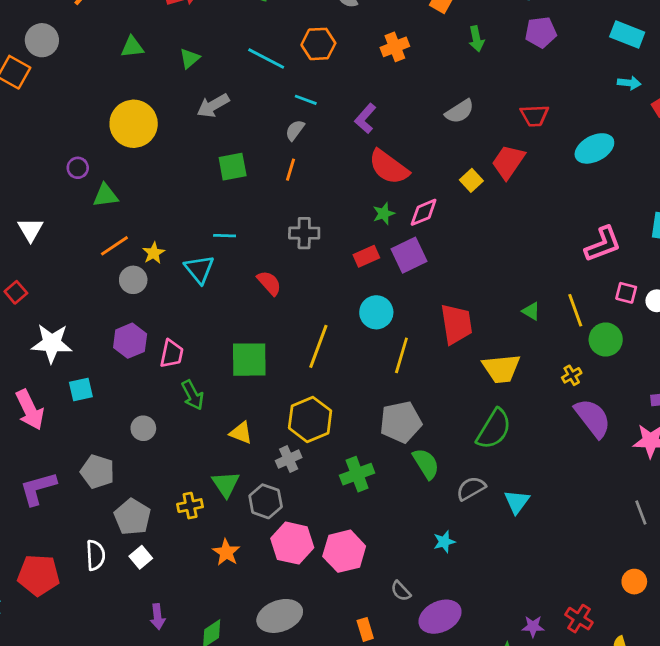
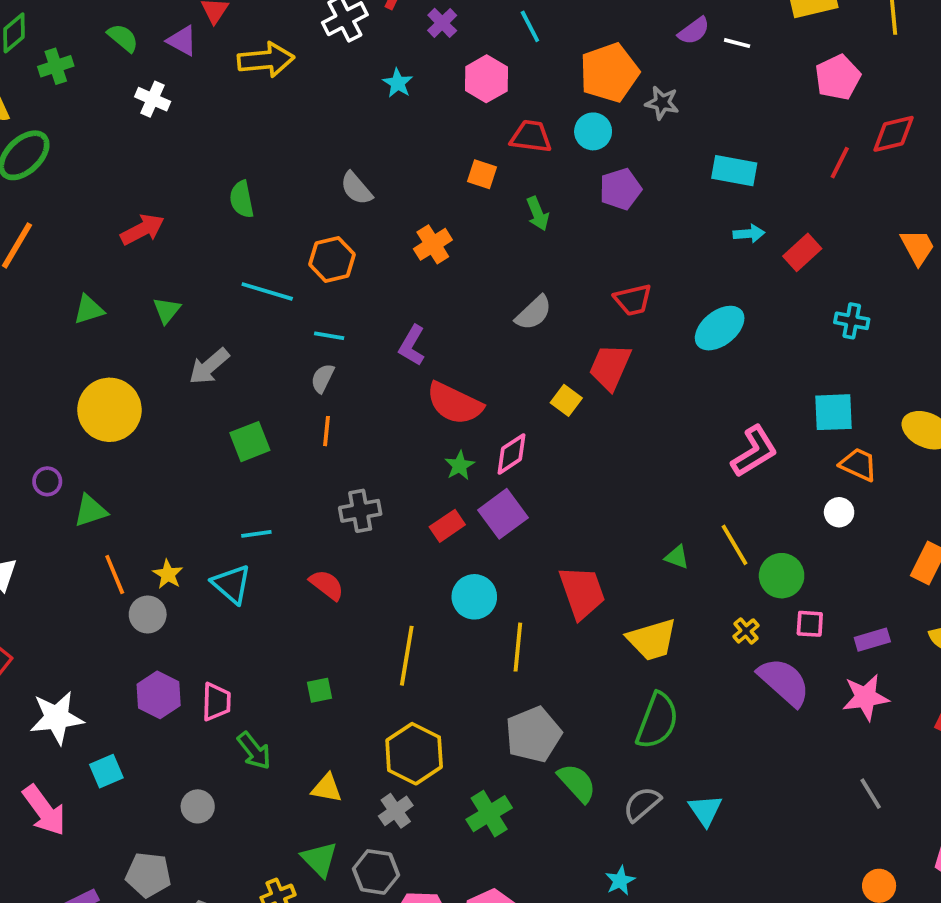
orange line: (114, 246) -> (115, 574), turned -68
pink square: (626, 293) -> (810, 624), moved
green square: (249, 360) -> (320, 690), size x0.5

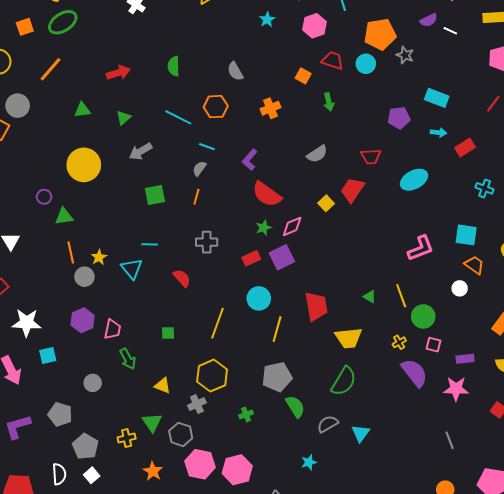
purple pentagon: (620, 189) -> (399, 118), moved
green cross: (489, 814) -> (246, 414), size x0.6

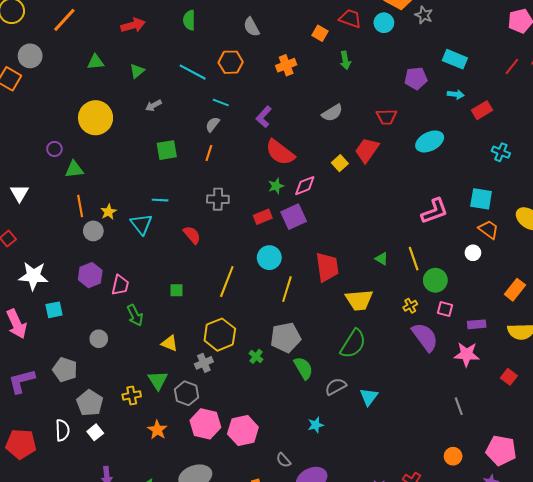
gray arrow: (141, 151) -> (153, 106), size x0.7
green cross: (246, 414) -> (256, 356), moved, turned -32

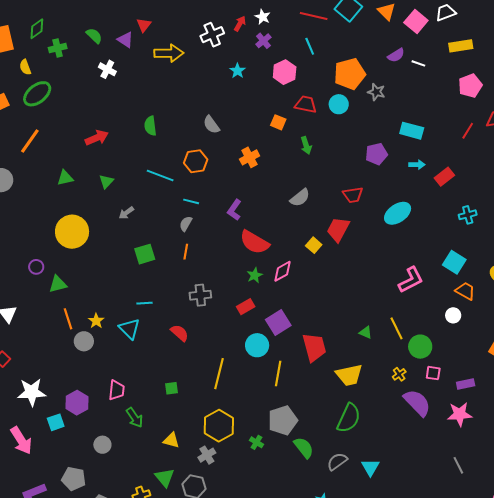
cyan cross: (501, 152) -> (468, 215), turned -30
cyan square: (481, 199) -> (454, 262), turned 30
purple square: (294, 217) -> (278, 322), moved
purple hexagon: (90, 275) -> (77, 403), moved

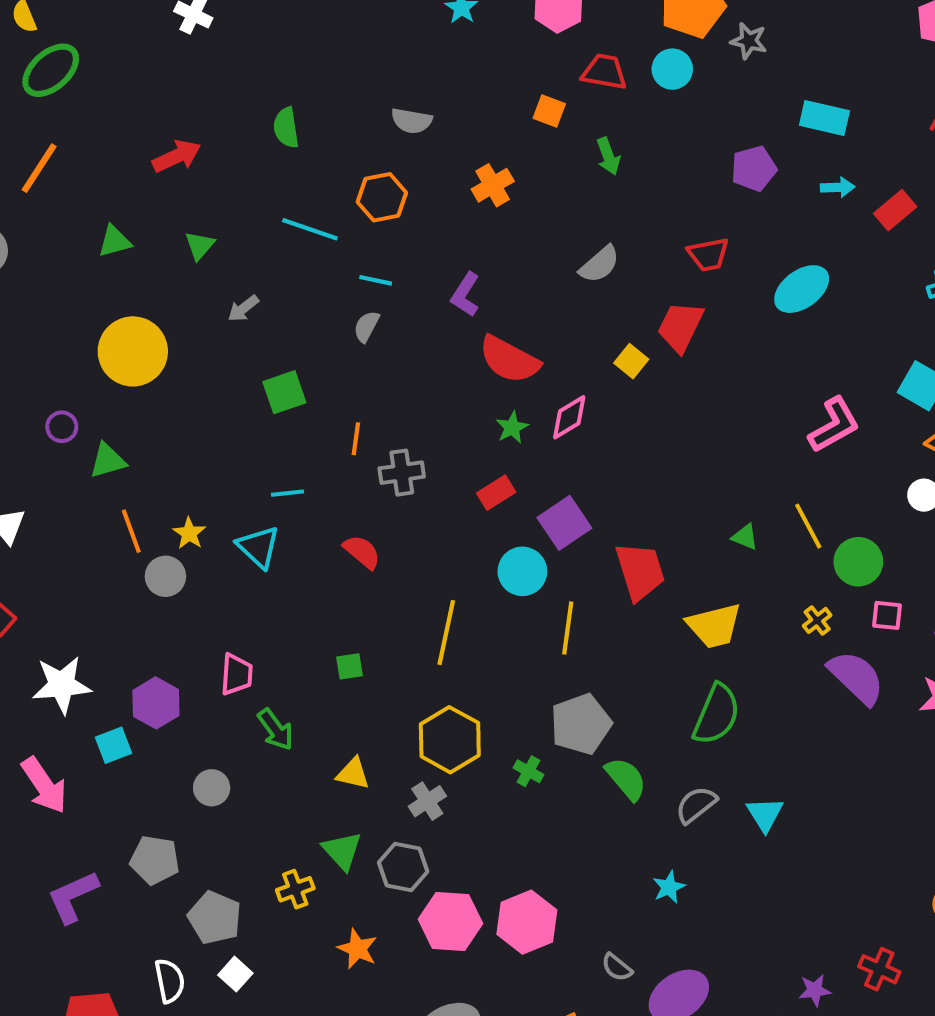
gray semicircle: (211, 125) -> (412, 121), turned -42
orange line: (186, 252) -> (356, 439), moved

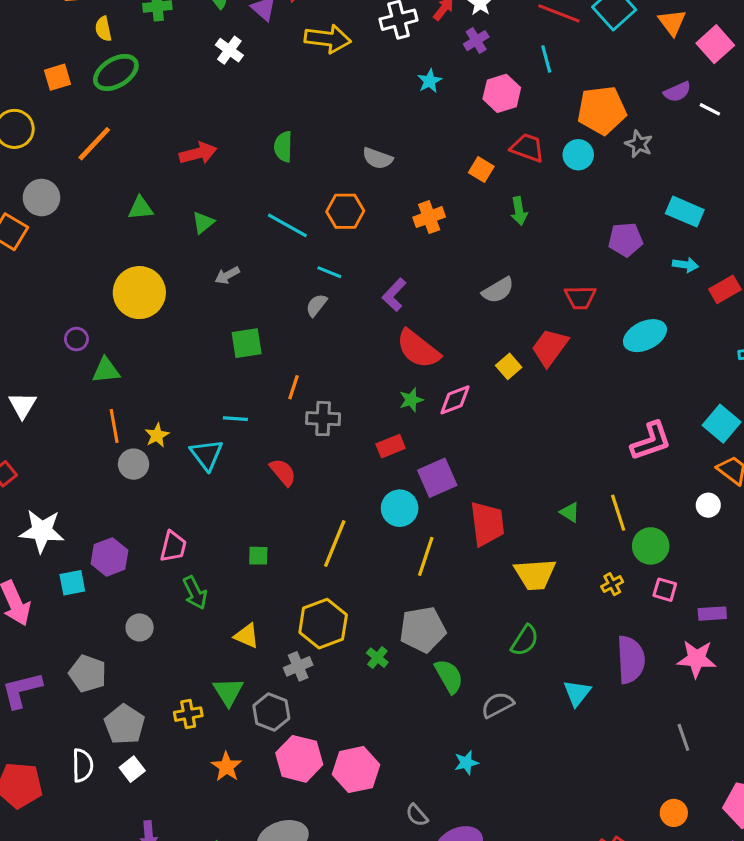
purple semicircle: (856, 678) -> (631, 660), moved, turned 33
green semicircle: (716, 714) -> (525, 640), size x0.7
cyan triangle: (765, 814) -> (577, 693), moved

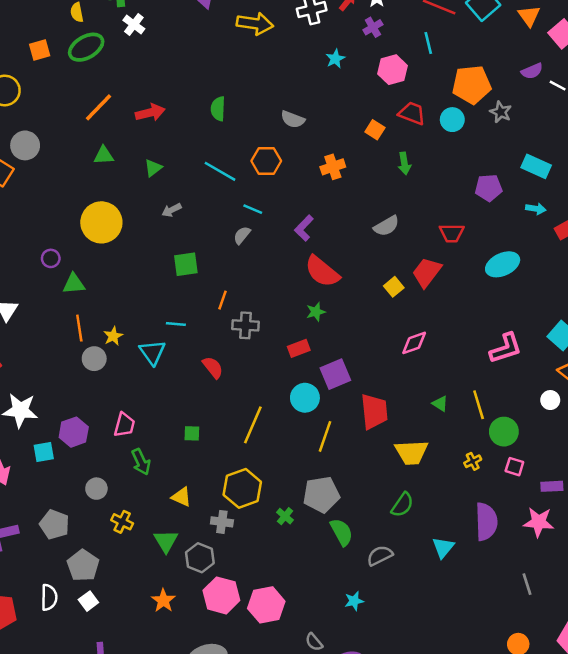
white cross: (229, 50) -> (134, 25), moved
orange line: (94, 144) -> (98, 107), moved
pink diamond: (455, 400) -> (414, 343), moved
gray cross: (298, 666) -> (222, 522), turned 30
yellow cross: (188, 714) -> (122, 522), moved, turned 35

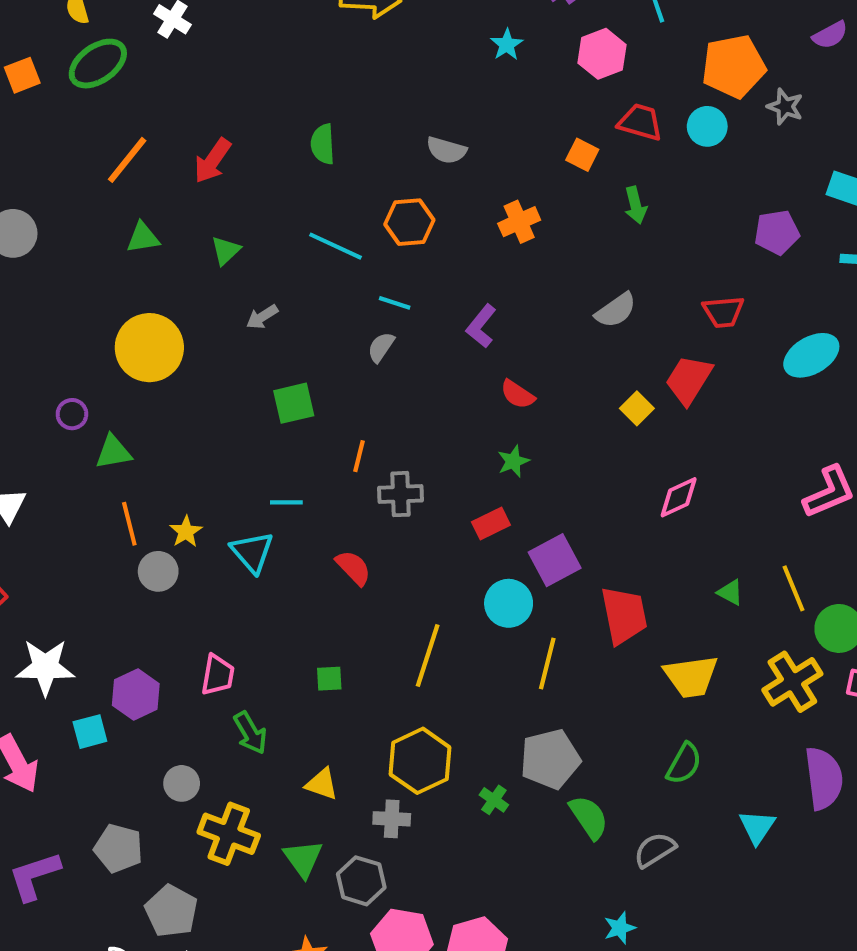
red arrow: (150, 113) -> (212, 161), turned 144
red semicircle: (322, 271) -> (518, 394), size x0.6
yellow cross: (473, 461) -> (792, 682), size x2.0
yellow cross: (122, 522) -> (229, 834), size x1.6

